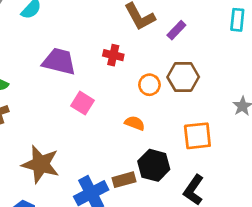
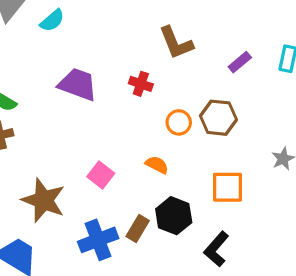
purple rectangle: (176, 30) -> (240, 62), moved
pink square: (83, 103) -> (101, 175), moved
brown rectangle: (124, 180) -> (138, 229), turned -50

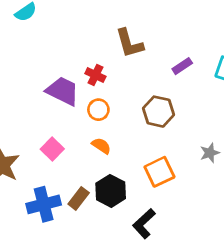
purple trapezoid: (78, 84) -> (63, 91), moved
orange circle: (179, 122) -> (98, 110), moved
orange square: (228, 187) -> (159, 172), turned -32

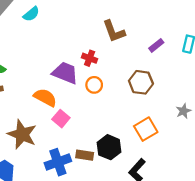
orange semicircle: (101, 146) -> (45, 97), moved, size x1.5
brown rectangle: (79, 198) -> (85, 155), turned 66

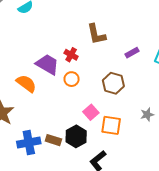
pink square: (61, 119) -> (91, 112), moved
orange square: (146, 129) -> (111, 125), turned 30

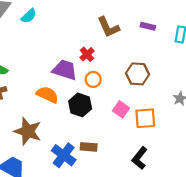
purple rectangle: (132, 53) -> (148, 26), moved, turned 56
red cross: (71, 55) -> (87, 54), turned 32
black hexagon: (76, 136) -> (80, 105), moved
blue cross: (29, 143) -> (64, 155), turned -30

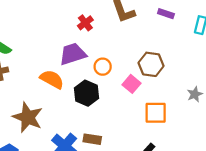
red cross: (87, 54) -> (85, 23), moved
purple trapezoid: (65, 70) -> (73, 54), turned -40
pink square: (121, 109) -> (131, 84), moved

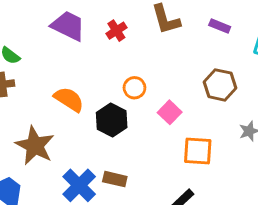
purple trapezoid: (73, 54) -> (68, 26), moved, turned 40
brown hexagon: (151, 64) -> (220, 85), moved

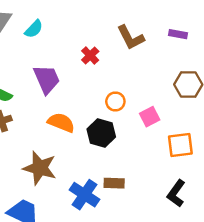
purple trapezoid: (68, 26) -> (47, 79), moved, turned 52
pink square: (170, 112) -> (150, 117), turned 30

